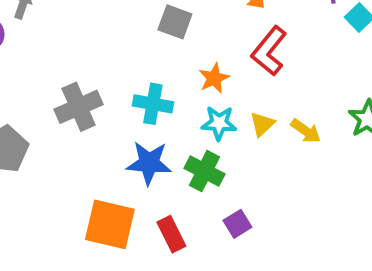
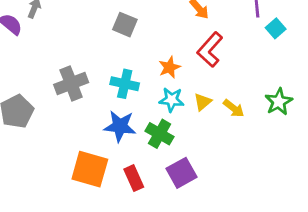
gray square: (175, 22) -> (125, 25), moved
purple square: (237, 224) -> (182, 173), size x1.5

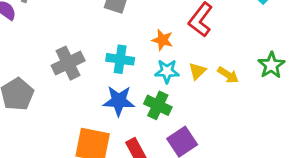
orange star: (169, 67) -> (162, 40), turned -30

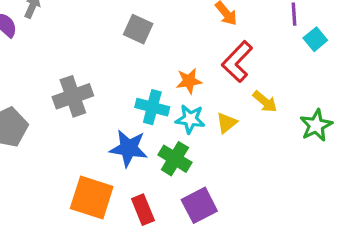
orange star: (162, 40) -> (189, 81), turned -30
cyan cross: (120, 59) -> (152, 107), moved
yellow arrow: (228, 75) -> (265, 102), moved

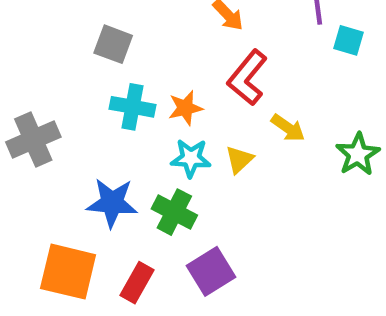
cyan square: (315, 39) -> (348, 40), turned -30
cyan cross: (152, 107) -> (133, 107), moved
red rectangle: (143, 210) -> (137, 283), turned 56

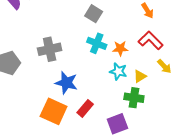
red L-shape: (247, 78) -> (151, 40), turned 85
blue star: (112, 203) -> (66, 83), moved
green cross: (174, 212) -> (134, 98), moved, turned -30
red rectangle: (137, 283) -> (85, 108), moved

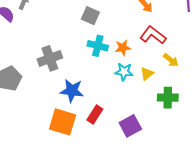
green cross: (134, 98) -> (168, 98), moved

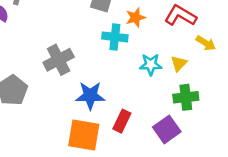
orange star: (123, 48) -> (136, 18), moved
green cross: (168, 98) -> (186, 97), moved

